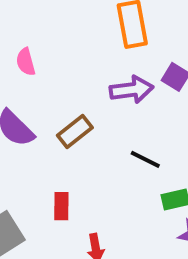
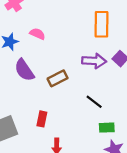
pink semicircle: (26, 62) -> (37, 34), turned 119

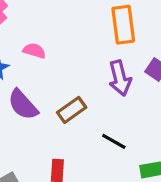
purple arrow: (94, 61) -> (120, 78), turned 80
black line: (94, 102) -> (114, 141), moved

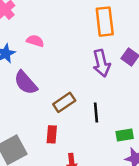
brown rectangle: (72, 110) -> (64, 102), moved
black line: (114, 141) -> (96, 112), turned 54

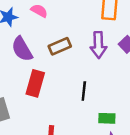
brown rectangle: (64, 102) -> (60, 46), moved
red rectangle: (52, 134) -> (35, 83), moved, size x1.5

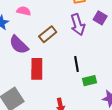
green rectangle: (107, 118) -> (90, 81), moved

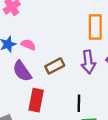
pink semicircle: (24, 11) -> (28, 45), moved

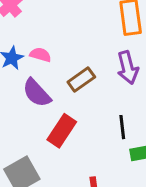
red rectangle: (36, 100) -> (62, 131), turned 30

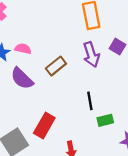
red rectangle: (62, 131) -> (44, 125), moved

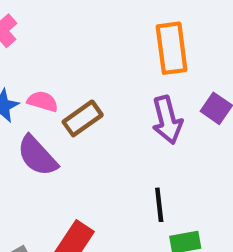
brown rectangle: (56, 66) -> (83, 118), moved

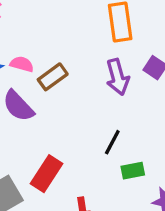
black line: (159, 205) -> (112, 142), turned 35

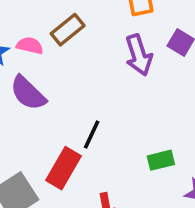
brown rectangle: (53, 77) -> (68, 30), moved
black line: (112, 142) -> (92, 135), moved

